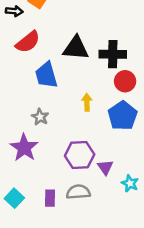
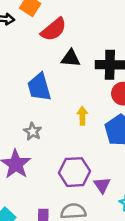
red semicircle: (28, 42) -> (54, 29), moved
black triangle: (76, 48) -> (71, 58), size x0.7

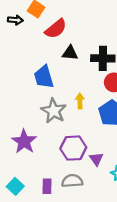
gray star: (33, 131) -> (54, 111), moved, size x1.6

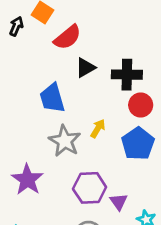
black arrow: (15, 20) -> (16, 26), turned -72
black triangle: (70, 53) -> (85, 68), turned -35
yellow arrow: (80, 101) -> (98, 128), turned 32

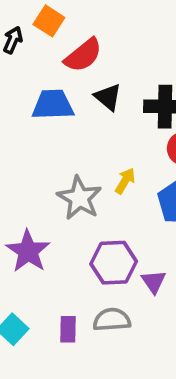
black triangle: (85, 68) -> (108, 97), turned -50
blue trapezoid: (52, 98) -> (53, 105), moved, turned 104

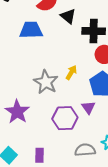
black triangle: (108, 97) -> (68, 16), moved
purple triangle: (154, 282) -> (88, 108), moved
gray semicircle: (112, 320) -> (85, 150), moved

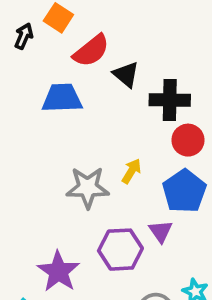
gray star: (46, 82) -> (88, 188), turned -30
purple star: (17, 112) -> (58, 271), moved

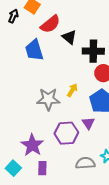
blue trapezoid: (62, 98) -> (34, 50), turned -105

